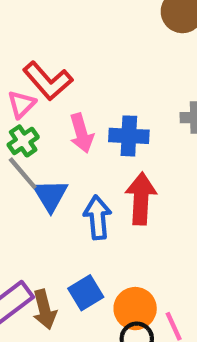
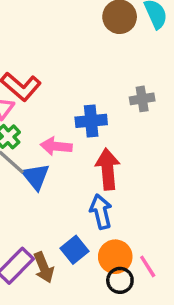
pink arrow: (81, 133) -> (56, 146), moved, turned 120
blue arrow: (98, 217) -> (101, 212), moved

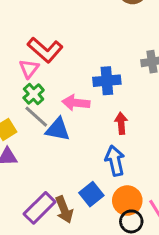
red arrow: (108, 169) -> (121, 123), size x0.6
blue triangle: (36, 177) -> (58, 129), turned -40

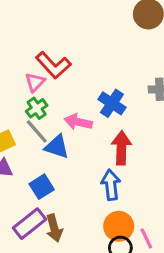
blue cross: (107, 81) -> (112, 103), turned 32
red arrow: (121, 123) -> (121, 148), size x1.5
blue square: (91, 194) -> (42, 187), moved

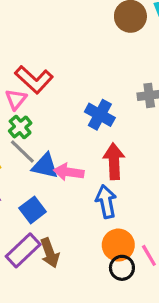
pink arrow: (78, 122) -> (69, 172), moved

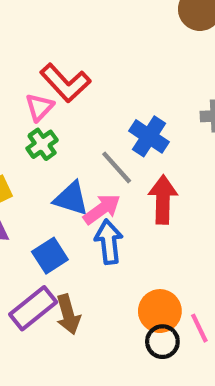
gray line: (22, 151) -> (117, 167), moved
pink arrow: (69, 172) -> (102, 209), turned 132
blue arrow: (106, 202) -> (109, 242), moved

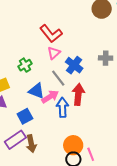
red L-shape: (65, 83) -> (51, 34), moved
pink triangle: (39, 107) -> (54, 53), moved
blue arrow: (109, 242) -> (62, 107), moved

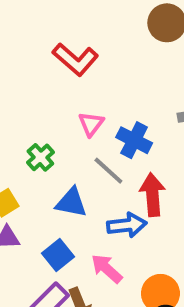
red L-shape: (51, 34) -> (75, 59), moved
pink arrow: (50, 97) -> (107, 269), moved, turned -96
blue arrow: (62, 107) -> (127, 225), turned 96

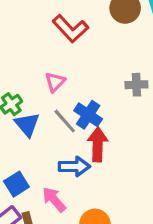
red L-shape: (75, 59) -> (70, 29), moved
blue cross: (134, 140) -> (88, 115), moved
blue triangle: (71, 203) -> (27, 124), moved, turned 32

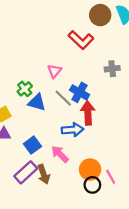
red L-shape: (70, 29) -> (81, 40), moved
blue triangle: (27, 124) -> (37, 102), turned -30

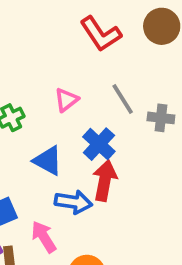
red L-shape: (81, 40) -> (101, 34), moved
gray line: (63, 98) -> (123, 99), moved
blue triangle: (37, 102) -> (48, 161), moved

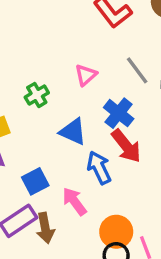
red arrow: (105, 181) -> (126, 146), turned 135
blue arrow: (73, 202) -> (99, 168), turned -120

